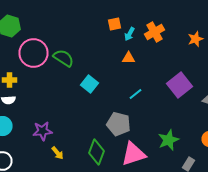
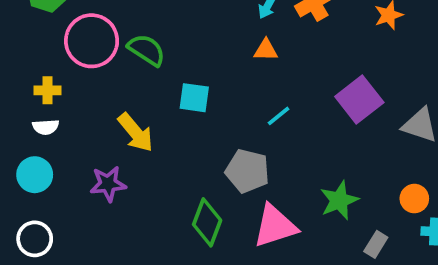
cyan square: (90, 84) -> (194, 98), turned -30
yellow arrow: (58, 153) -> (136, 132), moved, size x1.6

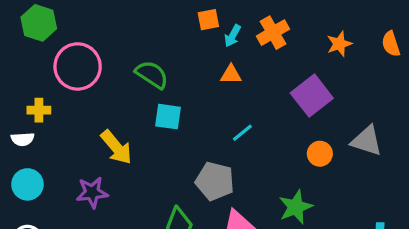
green semicircle: (147, 50) -> (152, 75), moved
purple square: (359, 99) -> (312, 96), moved
white semicircle: (46, 127) -> (23, 139), moved
orange circle: (414, 199) -> (320, 154), moved

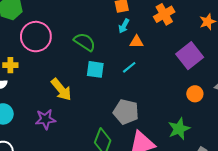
cyan arrow: (233, 36) -> (124, 26), moved
cyan line: (242, 133) -> (129, 67), moved

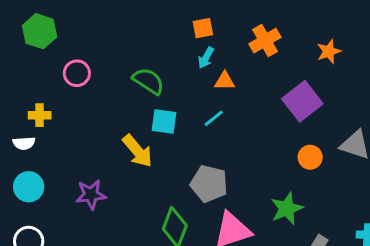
pink circle: (36, 37) -> (77, 73), size x0.6
yellow arrow: (61, 90) -> (138, 151), moved

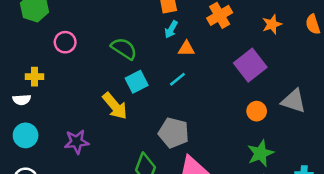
cyan square: (164, 121) -> (137, 82), turned -35
green star: (287, 209) -> (260, 153), moved

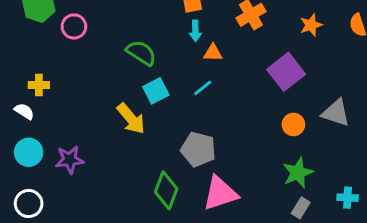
cyan arrow: (171, 29) -> (195, 31), turned -30
pink circle: (65, 42) -> (74, 26), moved
white semicircle: (22, 100) -> (24, 111), turned -144
purple star: (77, 142) -> (70, 160), moved

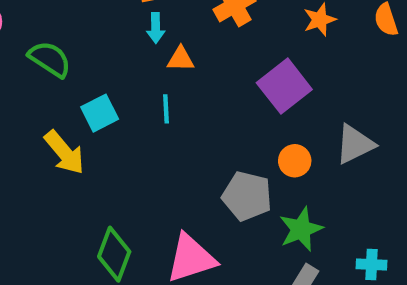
green semicircle: (141, 53) -> (50, 59), moved
cyan line: (203, 88) -> (166, 109), turned -54
gray triangle: (336, 113) -> (355, 144), turned -44
gray pentagon: (198, 149) -> (247, 196), moved

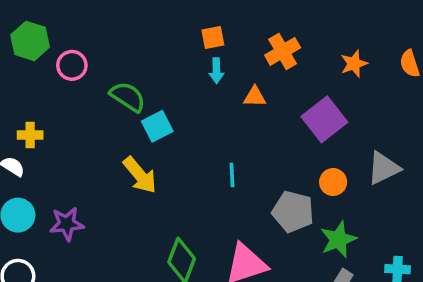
orange triangle: (181, 59) -> (255, 97), moved
cyan line: (166, 109) -> (232, 175), moved
cyan square: (100, 113) -> (157, 126), moved

